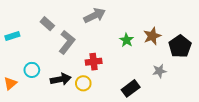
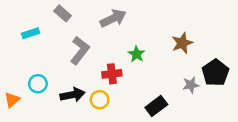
gray rectangle: (47, 24) -> (63, 13), moved
cyan rectangle: (12, 36) -> (31, 33), moved
green star: (126, 40) -> (137, 54), moved
black pentagon: (180, 46) -> (215, 73), moved

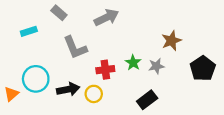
gray L-shape: (80, 50) -> (75, 48), turned 120
green star: (137, 54) -> (133, 63), moved
cyan circle: (38, 84) -> (36, 79), size x1.5
gray star: (191, 85) -> (156, 66), moved

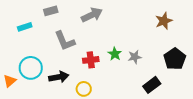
gray rectangle: (59, 13) -> (51, 11), turned -56
brown star: (171, 41) -> (164, 21), moved
yellow circle: (94, 94) -> (84, 89), moved
black rectangle: (147, 100) -> (152, 85), moved

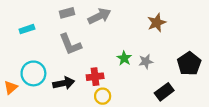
gray rectangle: (51, 11) -> (67, 13), moved
brown star: (164, 21) -> (157, 23), moved
red cross: (91, 60) -> (95, 77), moved
yellow circle: (84, 89) -> (103, 96), moved

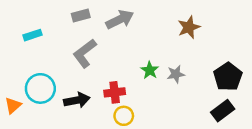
gray L-shape: (70, 44) -> (85, 53), turned 75
black rectangle: (164, 92) -> (223, 111), moved

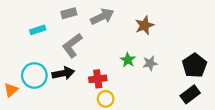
brown star: (189, 27) -> (144, 25), moved
cyan rectangle: (33, 35) -> (38, 30), moved
black arrow: (77, 100) -> (63, 73), moved

